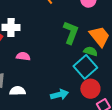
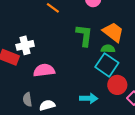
pink semicircle: (23, 56) -> (44, 70), size x1.5
cyan arrow: (59, 95) -> (89, 98), turned 30

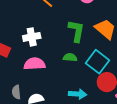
white cross: (25, 45) -> (32, 37), moved
green semicircle: (108, 49) -> (70, 57), moved

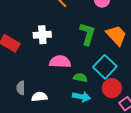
green semicircle: (70, 57) -> (80, 78), moved
pink semicircle: (34, 64) -> (60, 62), moved

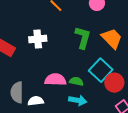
pink semicircle: (60, 62) -> (55, 80), moved
gray semicircle: (21, 88) -> (17, 92), size x1.5
red circle: (112, 88) -> (114, 83), moved

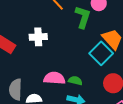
green L-shape: (83, 38) -> (83, 17), moved
cyan square: (101, 70) -> (101, 53), moved

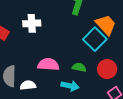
green semicircle: (75, 81) -> (79, 67), moved

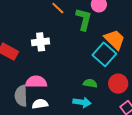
pink semicircle: (48, 64) -> (36, 82), moved

